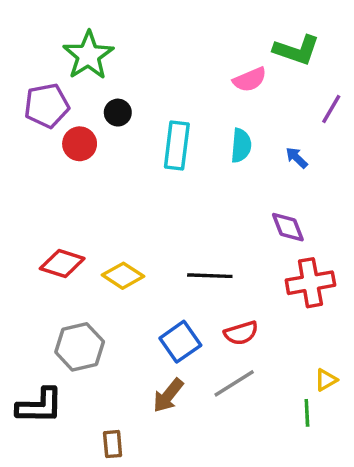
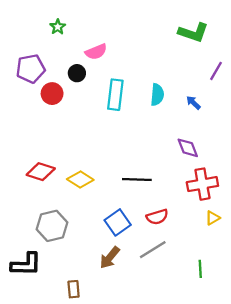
green star: (88, 55) -> (58, 27), moved, size x0.5
pink semicircle: (250, 80) -> (96, 52), moved
yellow triangle: (326, 380) -> (213, 218), moved

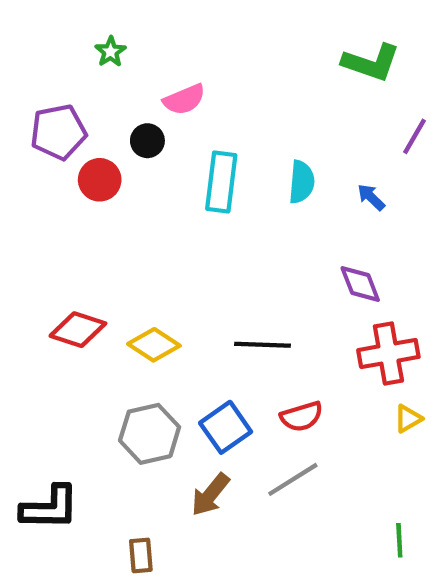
gray hexagon: (52, 226) -> (150, 434), moved
green line: (200, 269) -> (399, 540), moved

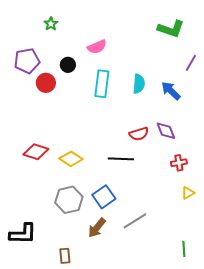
pink semicircle: (184, 99) -> (97, 47), moved
blue arrow: (371, 197) -> (171, 91), size x1.5
red cross: (388, 353) -> (179, 163), size x0.6
red semicircle: (302, 416) -> (139, 134), moved

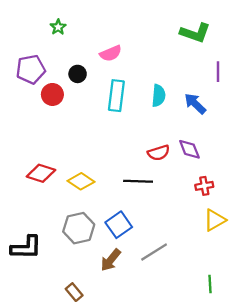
purple line: (191, 63) -> (218, 72), turned -30
yellow triangle: (188, 193) -> (215, 220), size x1.5
black L-shape: (23, 234) -> (26, 248), moved
brown rectangle: (65, 256) -> (74, 292), turned -35

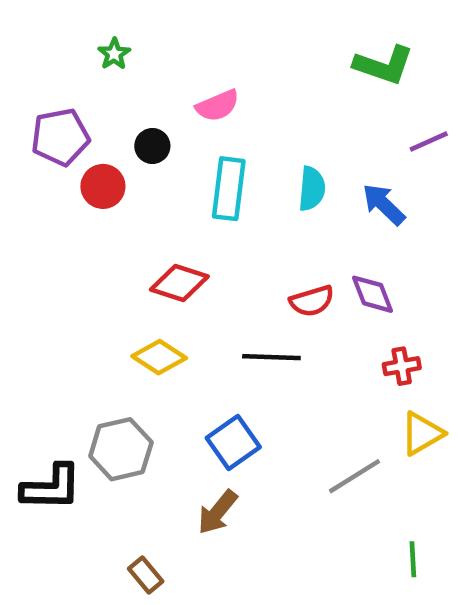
purple line: (218, 72) -> (429, 141), turned 66
red diamond: (41, 173) -> (179, 283), moved
gray hexagon: (79, 228) -> (121, 449), moved
gray line: (154, 252) -> (355, 476), moved

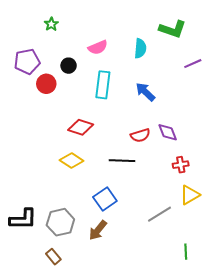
cyan semicircle: (312, 189) -> (140, 48), moved
blue arrow: (384, 204) -> (145, 92), moved
gray hexagon: (121, 449) -> (60, 222), moved
brown rectangle: (146, 575) -> (53, 257), moved

